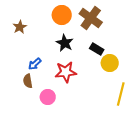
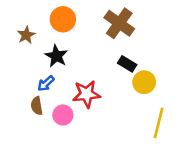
orange circle: (62, 15) -> (63, 19), moved
black star: (65, 43) -> (56, 56), moved
pink circle: (48, 97) -> (63, 115), moved

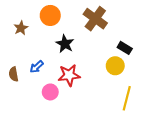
black star: (56, 56) -> (65, 44), moved
black rectangle: (127, 64) -> (125, 48), moved
brown semicircle: (37, 106) -> (14, 74), moved

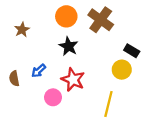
orange circle: (50, 15) -> (66, 16), moved
red star: (69, 75) -> (73, 80), turned 30
yellow line: (127, 98) -> (108, 104), moved

